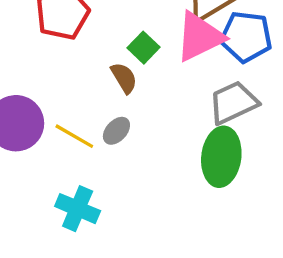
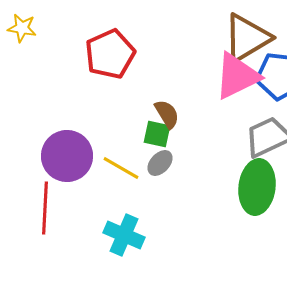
green square: (143, 48) -> (157, 134), moved, turned -32

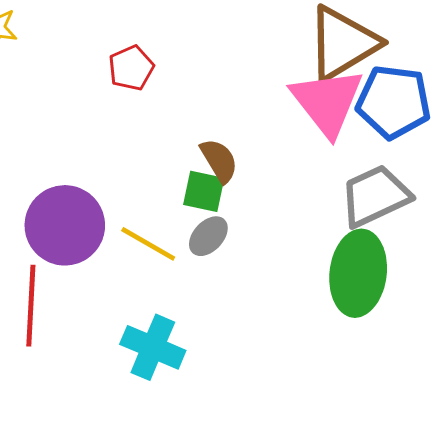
red pentagon: (110, 54) -> (131, 68), size x0.6
pink triangle: (237, 76) -> (327, 102), turned -42

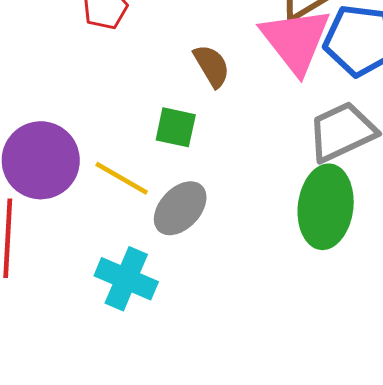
brown semicircle: (219, 161) -> (212, 66), moved
gray ellipse: (208, 236) -> (180, 208), moved, size x1.4

